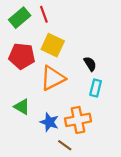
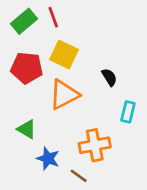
cyan rectangle: (96, 88) -> (128, 112), moved
blue star: (49, 122) -> (48, 159), moved

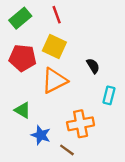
red line: (53, 17) -> (57, 15), moved

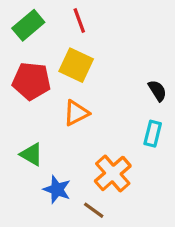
black semicircle: (93, 66) -> (157, 91), moved
orange triangle: (54, 81) -> (76, 113), size x0.7
orange cross: (81, 124) -> (113, 173), turned -30

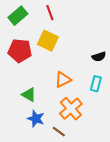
black semicircle: (157, 91) -> (99, 57), turned 104
orange triangle: (76, 113) -> (63, 80), moved
green triangle: (32, 154) -> (29, 95), moved

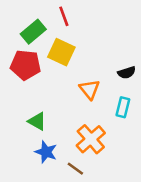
green rectangle: (18, 16) -> (33, 32), moved
orange triangle: (63, 80) -> (90, 89), moved, turned -42

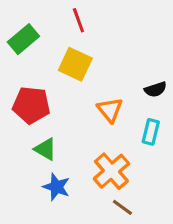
green rectangle: (33, 32) -> (23, 39), moved
red pentagon: (26, 65) -> (31, 105), moved
brown line: (75, 169) -> (122, 207), moved

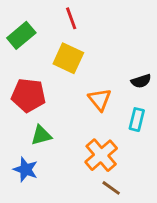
green triangle: (45, 149) -> (41, 135), turned -45
blue star: (56, 187) -> (26, 169), moved

